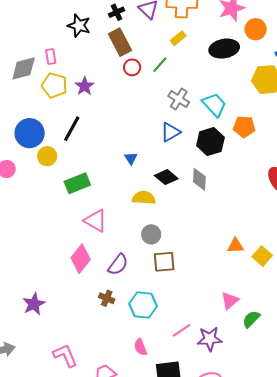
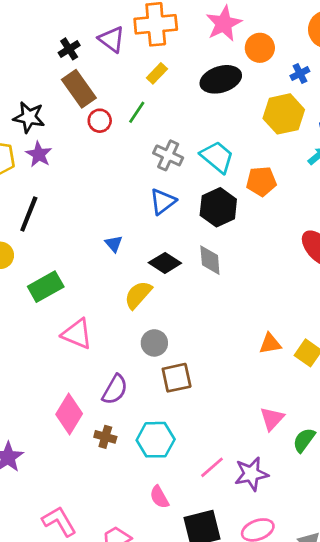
black star: (79, 26) -> (29, 117), moved
yellow semicircle: (144, 198) -> (138, 295), turned -45
pink diamond: (81, 259) -> (69, 414), moved

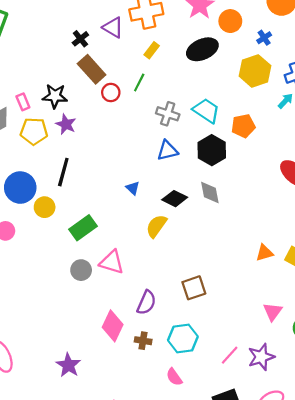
blue triangle: (163, 202) -> (167, 151), turned 30
gray circle: (154, 343) -> (81, 270), moved
pink semicircle: (159, 497) -> (174, 377), moved

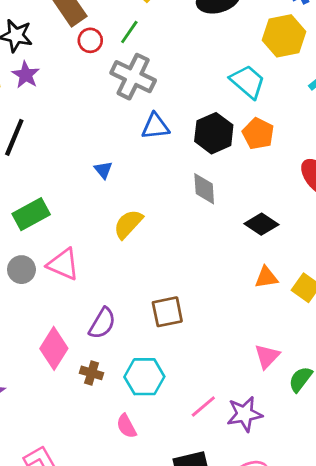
cyan trapezoid: (206, 111) -> (248, 82), moved
gray cross: (168, 114) -> (133, 77), moved, size x1.4
orange pentagon: (243, 126) -> (258, 134), moved, turned 30
black diamond: (175, 199) -> (261, 224), moved

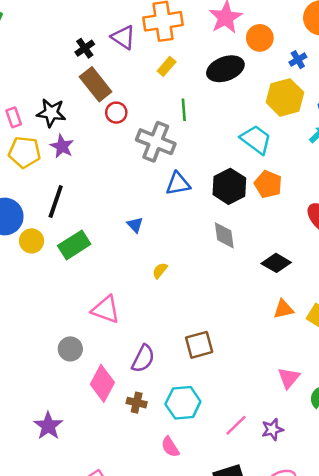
green line: (129, 32) -> (184, 110), moved, turned -35
green rectangle: (31, 214) -> (74, 245), moved
yellow semicircle: (128, 224) -> (160, 271), size x0.6
gray circle: (21, 270) -> (70, 349), moved
purple star: (245, 414) -> (272, 430), size x0.7

